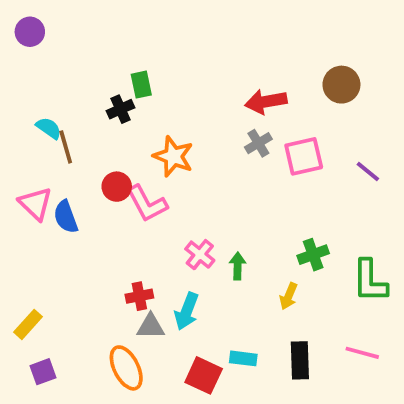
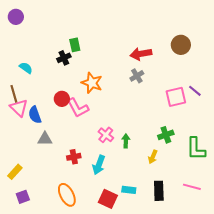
brown line: (66, 147) -> (14, 94), moved
pink square: (304, 156) -> (176, 97), moved
gray triangle: (151, 326) -> (45, 139), moved

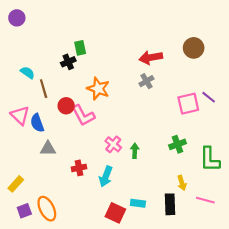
brown line: (14, 94) -> (44, 89), moved
yellow arrow: (153, 157) -> (182, 183), moved, turned -40
orange ellipse: (67, 195) -> (47, 209), moved

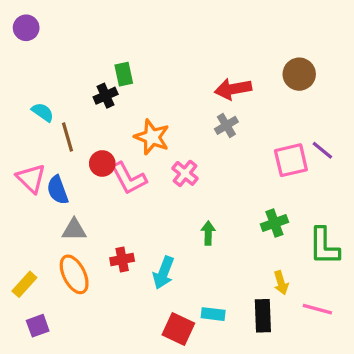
pink cross: (113, 144) -> (185, 173), moved
orange ellipse: (47, 209) -> (74, 274), moved

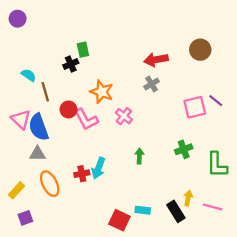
blue semicircle: (58, 190) -> (39, 127), size x1.4
gray triangle: (74, 230) -> (37, 154), moved
cyan arrow: (163, 273) -> (98, 168), moved
yellow arrow: (281, 283) -> (188, 198), moved, turned -152
black rectangle: (263, 316) -> (176, 211), turned -30

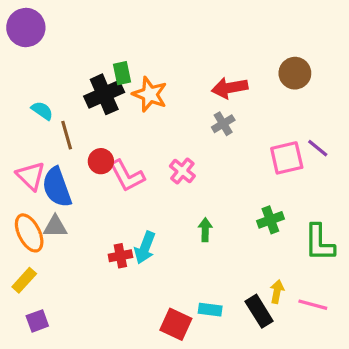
purple circle: (18, 19) -> (26, 27), size x1.5
black cross: (71, 64) -> (104, 94), size x1.6
orange star: (102, 92) -> (150, 94), moved
orange ellipse: (50, 184) -> (29, 233), moved

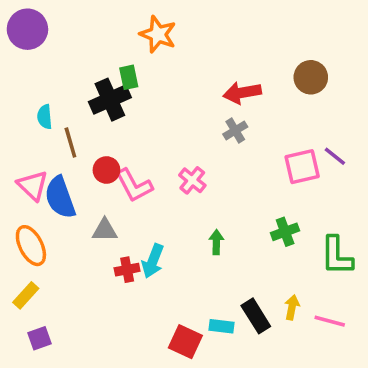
orange star: (150, 94) -> (158, 34), moved
cyan semicircle: (42, 111) -> (45, 117), turned -130
gray triangle: (55, 226) -> (105, 230), moved
black rectangle: (259, 311) -> (256, 316), moved

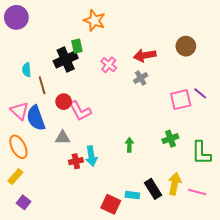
pink cross: (192, 180) -> (109, 65), moved
cyan arrow: (153, 261) -> (91, 156), turned -30
yellow arrow: (292, 307) -> (175, 184), size x1.5
purple square: (39, 338) -> (24, 202), turned -32

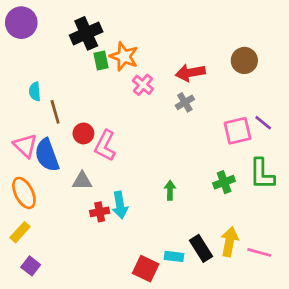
orange star: (94, 20) -> (124, 56), moved
black cross: (66, 60) -> (86, 33), moved
pink L-shape: (80, 111) -> (105, 146), turned 55
green L-shape: (201, 153) -> (262, 174), moved

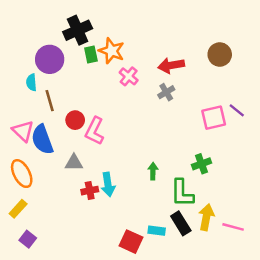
purple circle: (21, 23) -> (50, 59), moved
green L-shape: (262, 174) -> (182, 193), moved

